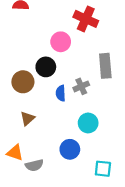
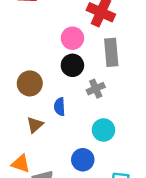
gray rectangle: (105, 66) -> (111, 52), moved
black circle: (46, 67) -> (72, 65), moved
blue semicircle: (61, 93) -> (59, 107), moved

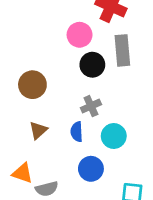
black circle: (72, 65) -> (92, 65), moved
gray cross: (96, 89) -> (91, 106), moved
blue semicircle: (59, 107) -> (77, 132), moved

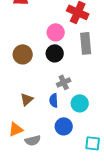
black circle: (92, 65) -> (55, 53), moved
brown circle: (32, 85) -> (23, 54), moved
orange triangle: (22, 173) -> (16, 129), turned -42

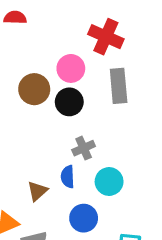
brown circle: (23, 54) -> (34, 89), moved
brown triangle: (27, 99) -> (37, 191), moved

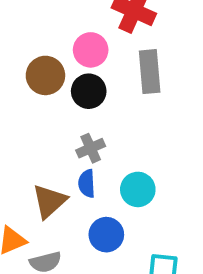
gray cross: (84, 148) -> (91, 148), moved
brown triangle: (37, 191) -> (49, 201), size x1.4

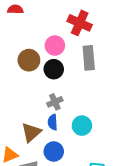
blue circle: (106, 235) -> (54, 152), moved

